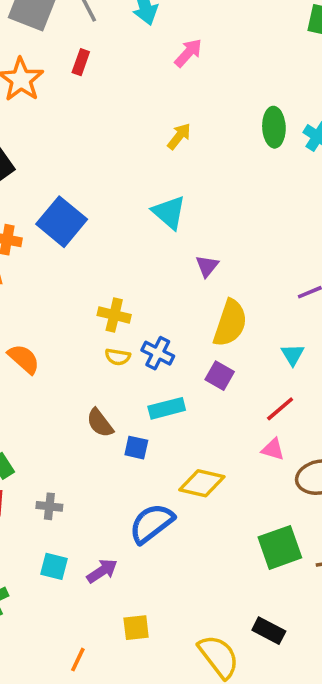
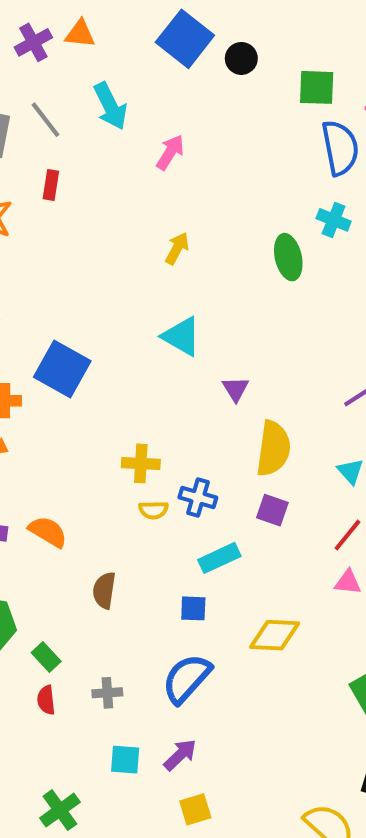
green ellipse: (274, 127) -> (288, 257), moved
brown semicircle: (100, 423) -> (104, 590), moved, turned 56
blue semicircle: (152, 523) -> (187, 679), moved
yellow square: (136, 628) -> (195, 809), moved

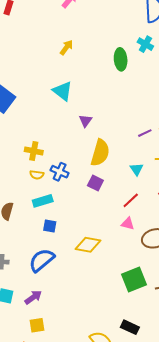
cyan rectangle: (219, 558) -> (43, 201), moved

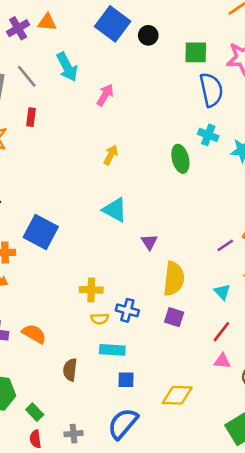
cyan rectangle: (43, 201) -> (112, 350), turned 30

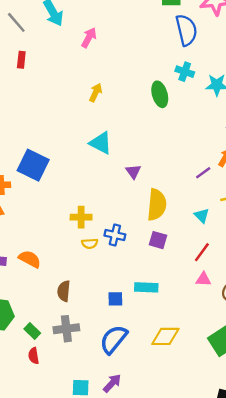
cyan rectangle: (112, 350) -> (146, 287), moved
yellow diamond: (177, 395) -> (165, 336), moved
gray cross: (73, 434) -> (66, 329), moved, size x1.5

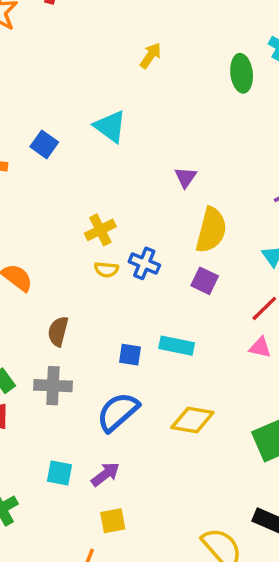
cyan triangle: (101, 143) -> (110, 126), moved
blue square: (33, 165) -> (44, 144), size x0.6
yellow cross: (81, 217) -> (100, 230), turned -36

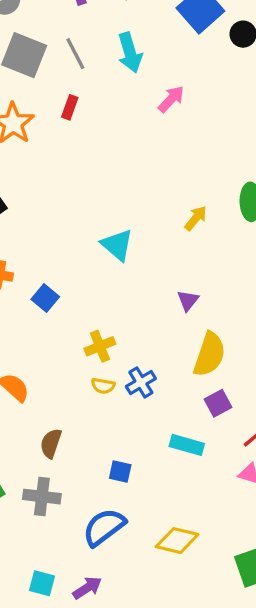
yellow arrow: (151, 56) -> (196, 218), moved
blue square: (44, 144) -> (45, 298), moved
blue cross: (144, 263) -> (141, 382), turned 32
purple square: (205, 281) -> (218, 403), moved, turned 32
cyan rectangle: (177, 346) -> (187, 445), moved

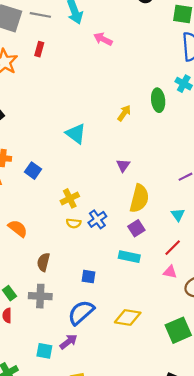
gray line: (75, 54) -> (40, 15), turned -48
pink arrow: (171, 99) -> (103, 39), turned -102
purple square: (218, 403) -> (136, 228), moved
purple arrow: (87, 588) -> (68, 342), moved

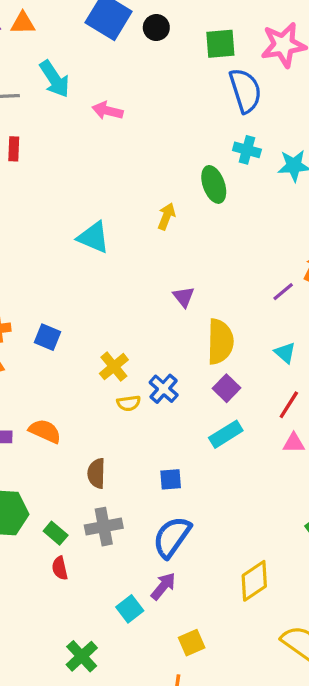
cyan triangle: (76, 134) -> (93, 237), moved
cyan rectangle: (129, 257) -> (226, 434), turned -30
yellow diamond: (128, 317) -> (254, 581), moved, turned -30
cyan square: (44, 351) -> (130, 609), turned -35

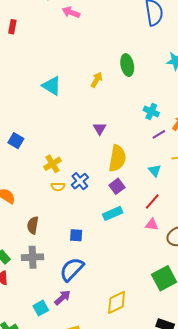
cyan cross: (247, 150) -> (151, 112), moved

